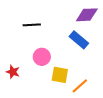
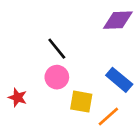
black line: (32, 25) -> (57, 49), moved, turned 54
blue rectangle: (79, 40) -> (119, 80), moved

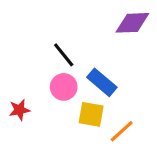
blue rectangle: (119, 80) -> (102, 82), moved
red star: (17, 97) -> (19, 110), turned -30

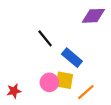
pink circle: (64, 87) -> (49, 82), moved
red star: (19, 110) -> (14, 91), moved

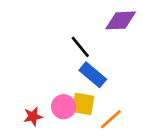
black line: (45, 38) -> (80, 47), moved
red star: (14, 91) -> (33, 116), moved

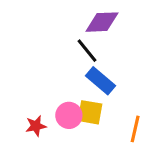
purple diamond: (121, 20) -> (102, 22), moved
orange line: (111, 119) -> (135, 129), moved, turned -35

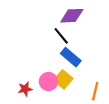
yellow square: (90, 112) -> (63, 79), turned 30

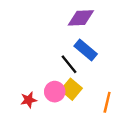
black line: (61, 36) -> (69, 64), moved
blue rectangle: (71, 57) -> (86, 50), moved

